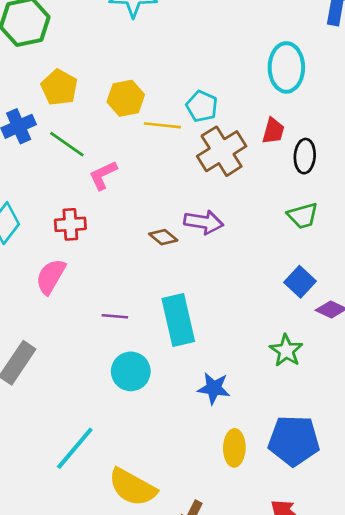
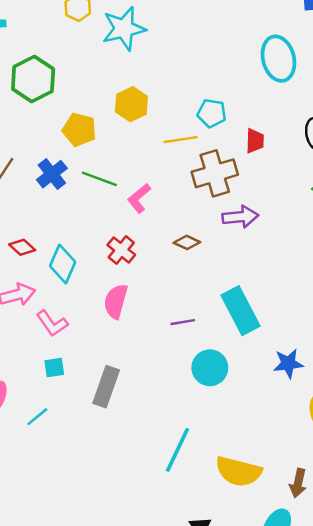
yellow hexagon: (126, 98) -> (131, 104), moved
red trapezoid: (273, 131) -> (255, 141), moved
brown cross: (222, 151) -> (215, 173), moved, turned 30
red cross: (70, 224) -> (121, 250), turned -32
brown diamond: (163, 237) -> (187, 242), moved

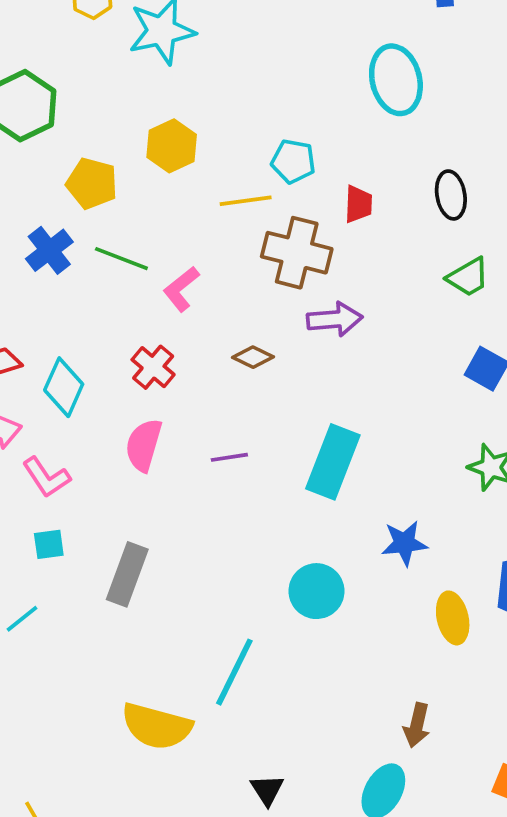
brown cross: (215, 173) -> (297, 253), turned 30
cyan rectangle: (240, 311) -> (333, 462), turned 48
purple line: (183, 322) -> (229, 457), moved
cyan circle: (210, 368) -> (316, 591), moved
yellow semicircle: (238, 471) -> (157, 726), moved

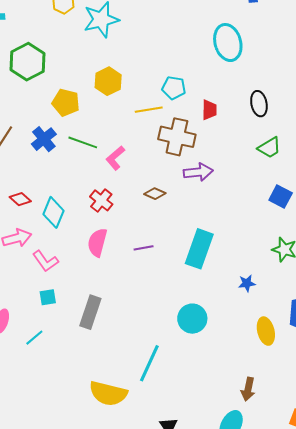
blue star: (404, 543) -> (247, 283), moved, size x0.7

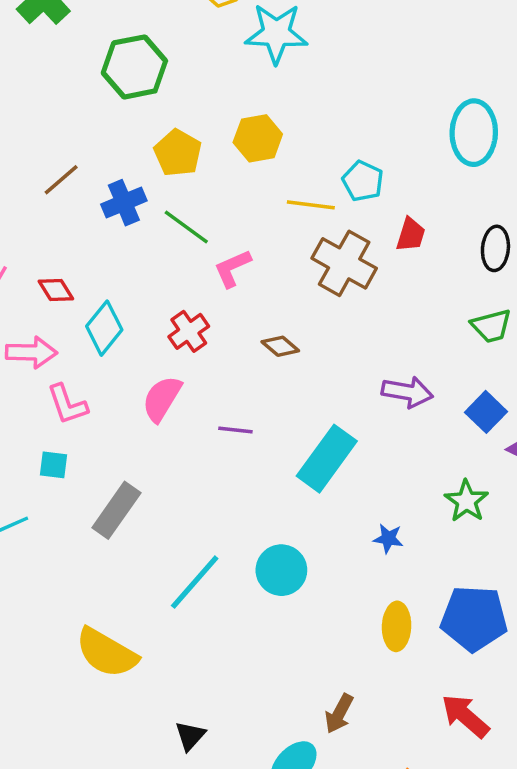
purple arrow: (198, 172) -> (407, 392), moved
cyan line: (149, 363) -> (195, 582), moved

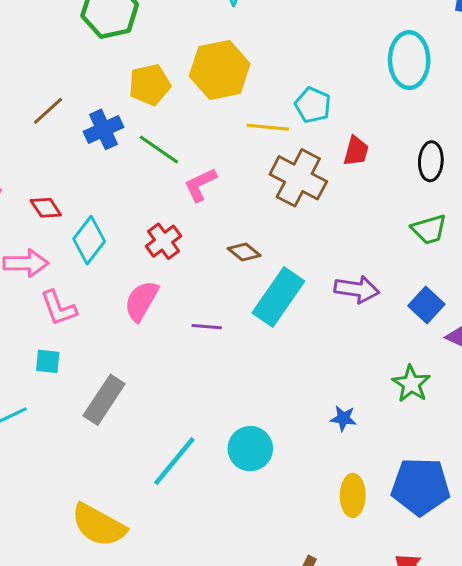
yellow hexagon: (258, 138) -> (220, 70), size x1.4
yellow pentagon: (178, 153) -> (150, 85), turned 30
cyan rectangle: (327, 459) -> (278, 297), moved

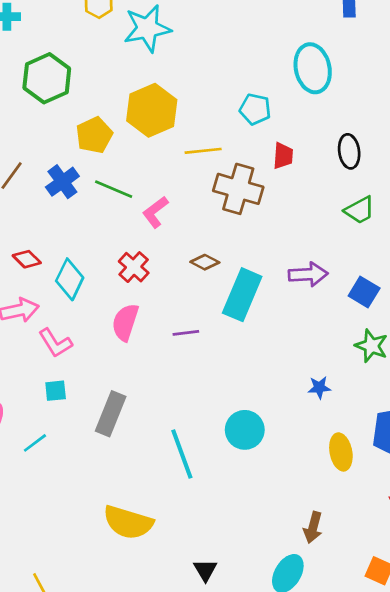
cyan pentagon: (313, 105) -> (255, 109), moved
blue square: (426, 305) -> (364, 292), moved
cyan line: (174, 461) -> (182, 454), turned -48

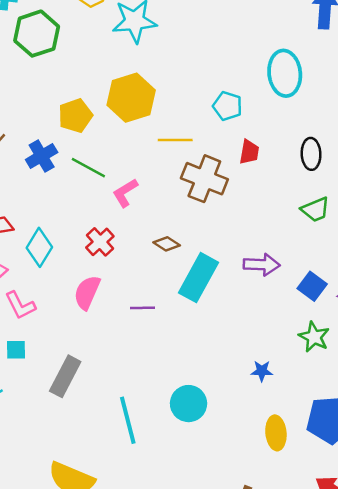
green hexagon: (47, 78) -> (37, 34), moved

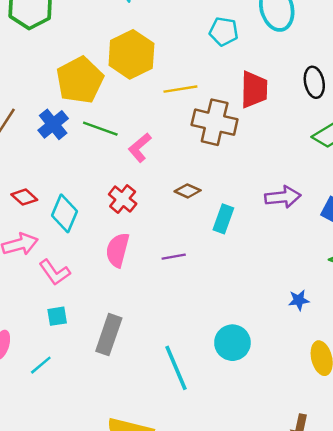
cyan pentagon: (227, 106) -> (224, 31), moved
yellow pentagon: (75, 116) -> (80, 80), size x1.4
red trapezoid: (249, 152) -> (254, 90), size x1.5
cyan rectangle: (198, 278) -> (223, 219), size x0.6

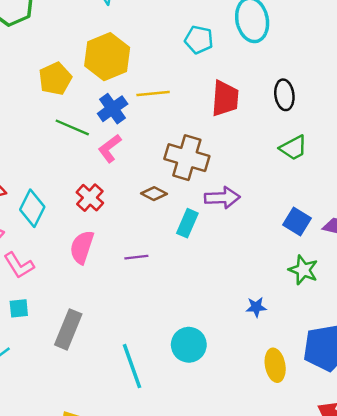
yellow pentagon: (80, 80) -> (55, 79), size x0.7
brown cross: (215, 122) -> (187, 158), moved
blue cross: (53, 124) -> (113, 109), moved
purple arrow: (283, 197) -> (222, 198), moved

